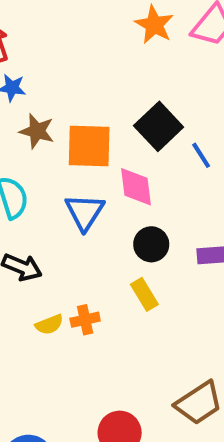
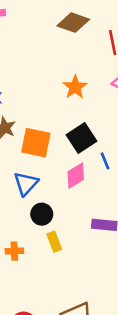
orange star: (154, 25) -> (75, 87), moved
pink diamond: (136, 187) -> (76, 176), moved, turned 56
black circle: (151, 244) -> (42, 214), moved

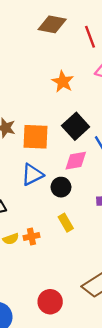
pink diamond: (76, 176) -> (76, 161), turned 30
blue triangle: (26, 184) -> (32, 175), turned 30
black circle: (42, 214) -> (61, 187), moved

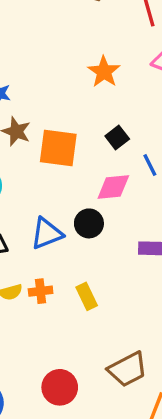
black square: (76, 126) -> (117, 138), size x0.6
blue triangle: (32, 175) -> (47, 233), moved
yellow rectangle: (66, 223) -> (87, 296), moved

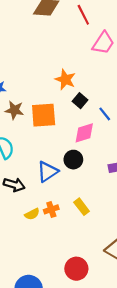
orange star: (104, 72) -> (65, 80), moved

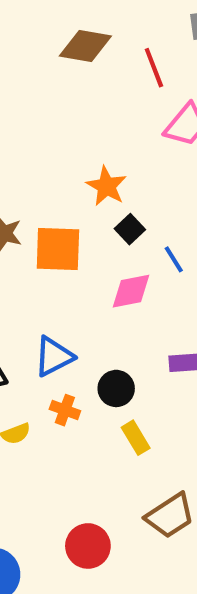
black circle: (73, 160) -> (116, 388), moved
yellow rectangle: (82, 207) -> (136, 438), moved
orange cross: (51, 209) -> (65, 410), moved, turned 32

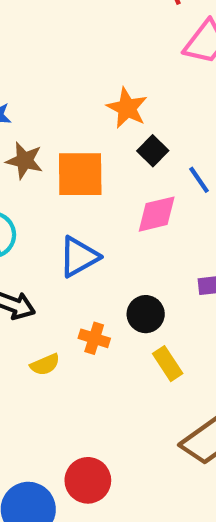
blue triangle: (54, 357) -> (79, 257), moved
red circle: (88, 546) -> (88, 480), moved

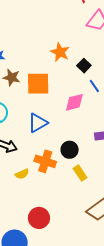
black square: (153, 151) -> (84, 66), moved
orange cross: (94, 338) -> (45, 161), size x1.5
red circle: (88, 480) -> (39, 218), moved

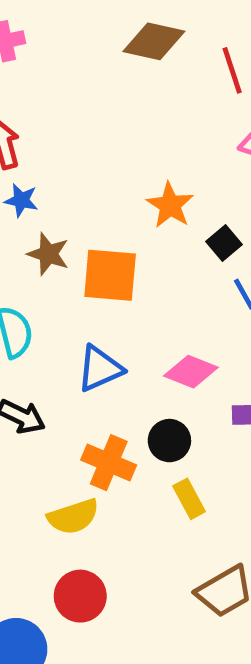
pink diamond: (74, 102) -> (191, 372), moved, turned 30
yellow semicircle: (22, 174) -> (73, 517), moved, size x1.5

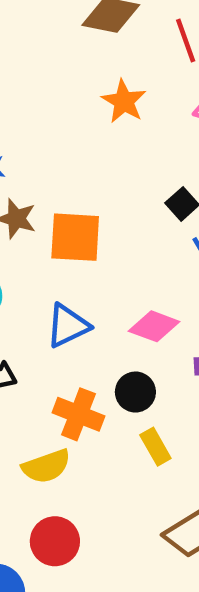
orange star: (170, 205) -> (124, 101), moved

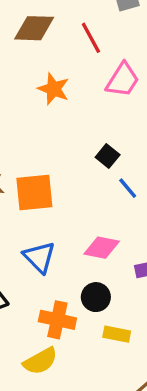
blue triangle: (68, 326) -> (39, 257), turned -40
yellow rectangle: (155, 447) -> (117, 334), turned -40

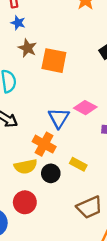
blue triangle: (39, 257) -> (59, 118), moved
black circle: (96, 297) -> (51, 173), moved

